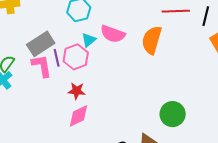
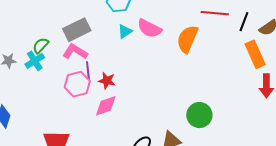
pink hexagon: (76, 57) -> (77, 84), moved
purple line: (57, 58) -> (88, 70), moved
pink L-shape: (42, 66) -> (75, 52), turned -55

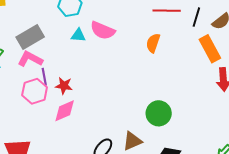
cyan triangle: (125, 31) -> (78, 35), turned 42
orange semicircle: (187, 39) -> (153, 43), moved, size x0.7

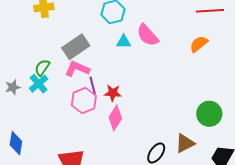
pink semicircle: (103, 30) -> (147, 35), turned 30
orange semicircle: (153, 43) -> (199, 44), turned 36
pink diamond: (65, 111) -> (115, 118), turned -30

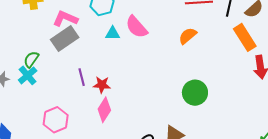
pink L-shape: (77, 69) -> (65, 19), moved
pink hexagon: (84, 101) -> (56, 120), moved
green circle: (209, 114) -> (195, 93), moved

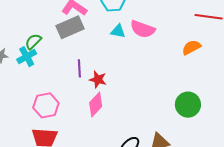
pink semicircle: (136, 27) -> (143, 29), turned -40

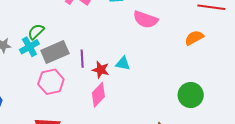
gray rectangle: (70, 27) -> (55, 52), moved
cyan triangle: (118, 31) -> (123, 63), moved
pink hexagon: (46, 105) -> (51, 82), moved

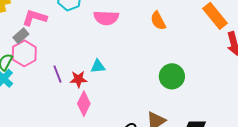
orange semicircle: (194, 38) -> (158, 21), turned -72
gray rectangle: (55, 52) -> (21, 36), moved, size x0.6
pink hexagon: (51, 82) -> (24, 53), moved

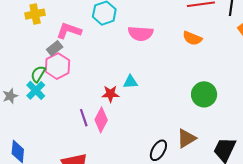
orange semicircle: (158, 21) -> (192, 38), turned -42
purple line: (57, 74) -> (84, 118), moved
pink diamond: (84, 104) -> (101, 120), moved

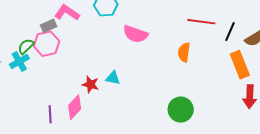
orange semicircle: (192, 38) -> (184, 52), turned 60
purple line: (84, 118) -> (50, 114), moved

